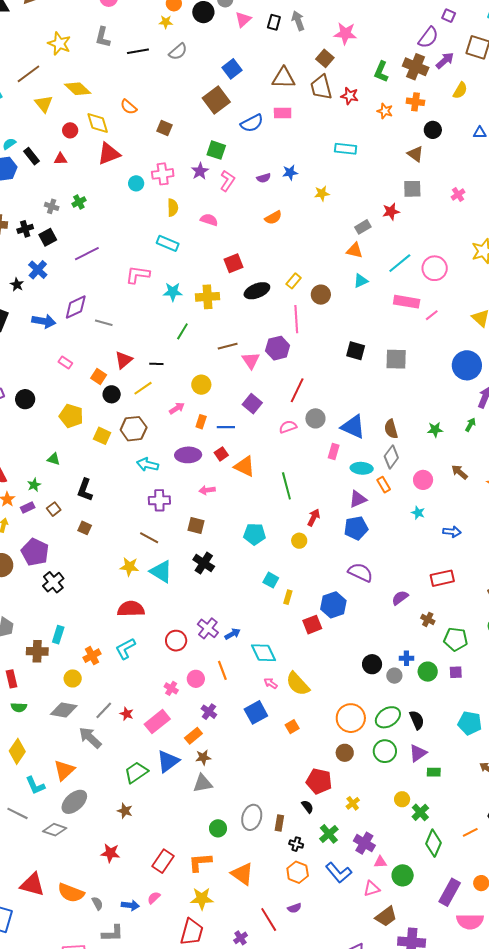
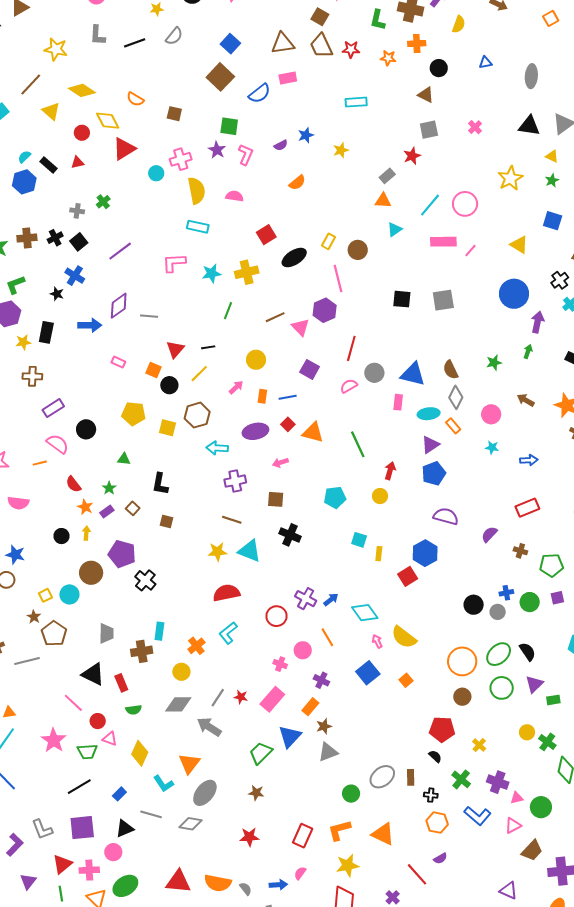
yellow semicircle: (173, 208) -> (197, 191), size x1.5
black circle: (25, 399) -> (86, 429), moved
pink arrow: (271, 683) -> (377, 641), turned 40
gray ellipse: (252, 817) -> (382, 777), turned 45

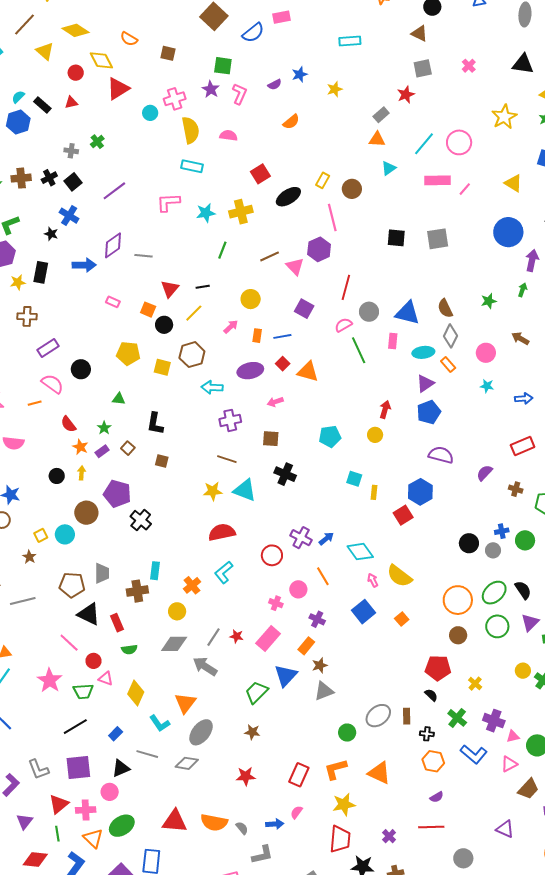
green line: (358, 444) -> (359, 350), moved
brown pentagon: (54, 634) -> (72, 585), moved, turned -30
red line: (417, 874) -> (431, 827), moved, turned -50

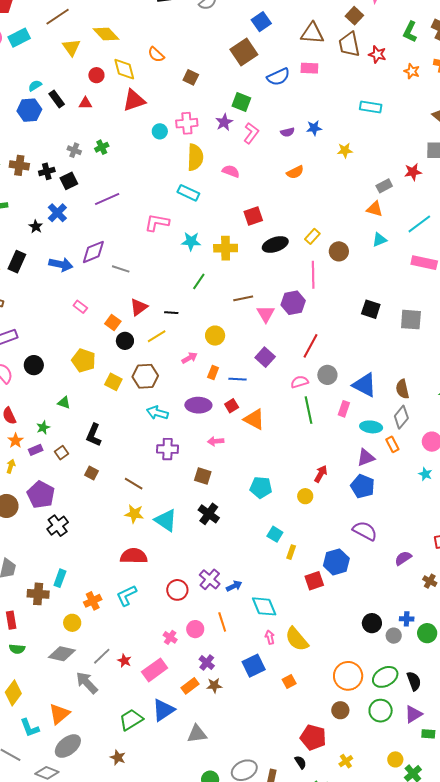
blue pentagon: (429, 412) -> (363, 486), turned 30
brown line: (227, 459) -> (134, 484), moved
brown star: (320, 665) -> (214, 685), moved

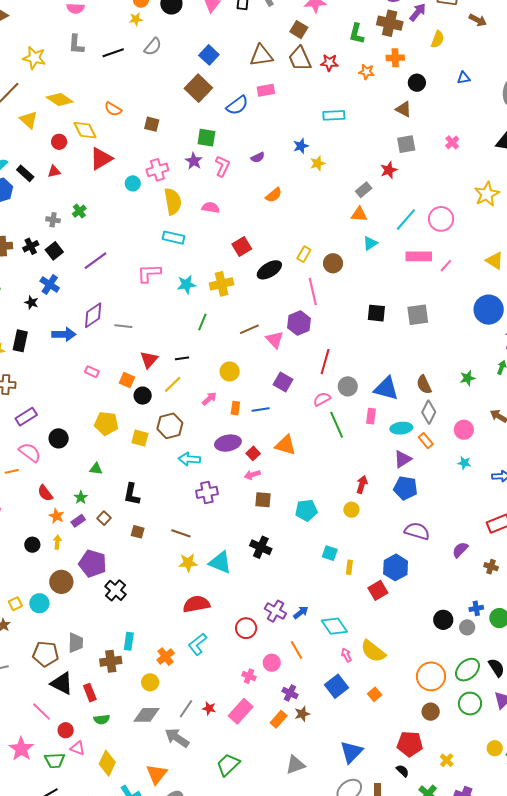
blue star: (314, 128) -> (301, 146), moved
red square: (232, 406) -> (253, 453), moved
brown square: (203, 476) -> (263, 500), moved
blue triangle: (163, 710) -> (351, 752), moved

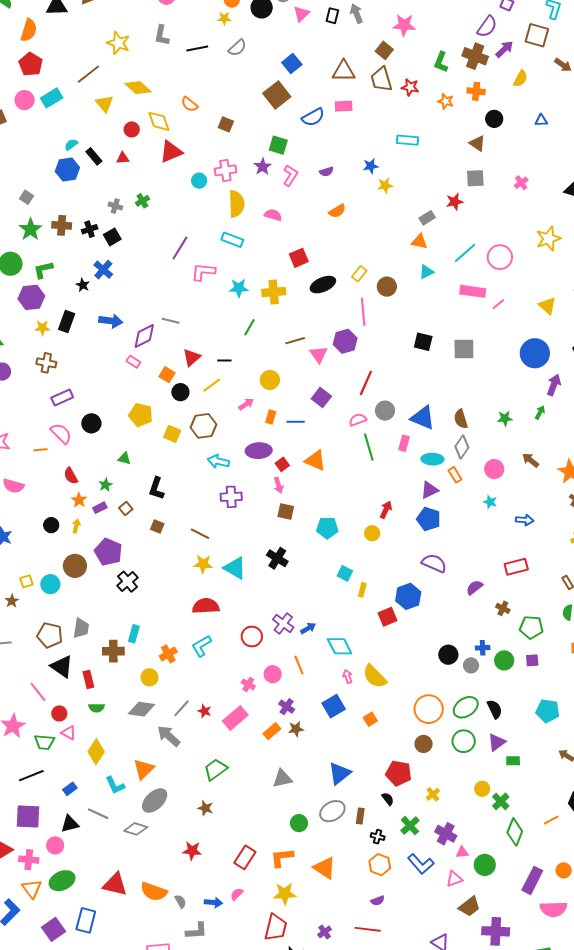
purple line: (95, 261) -> (180, 248), moved, turned -30
purple diamond: (93, 315) -> (144, 336), moved
pink arrow: (252, 475) -> (279, 485), turned -98

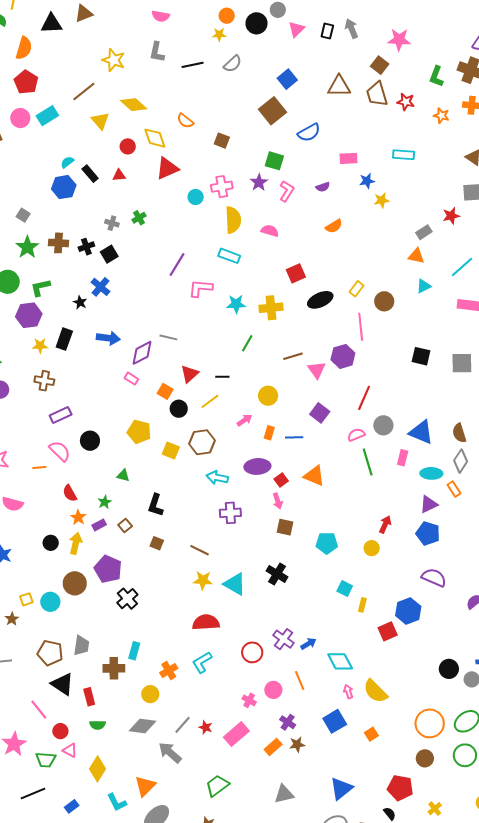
pink rectangle: (344, 106) -> (348, 158), moved
yellow arrow: (76, 526) -> (76, 543), size x1.5

